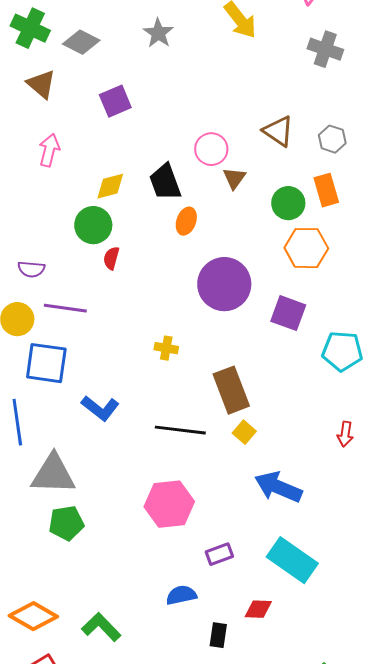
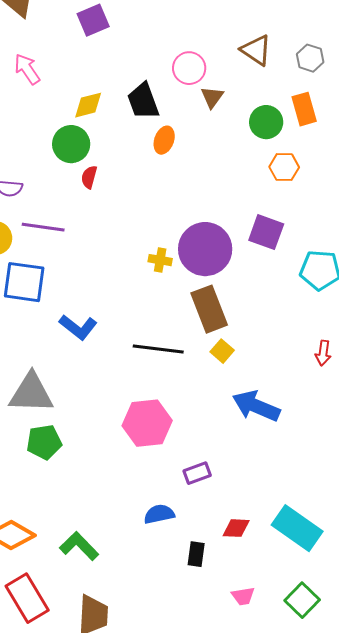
pink arrow: (49, 150) -> (27, 69), turned -48
orange hexagon: (306, 248) -> (284, 167), size x0.7
purple circle: (224, 284) -> (205, 249), moved
yellow cross: (166, 348) -> (160, 260), moved
cyan rectangle: (292, 560) -> (297, 528), moved

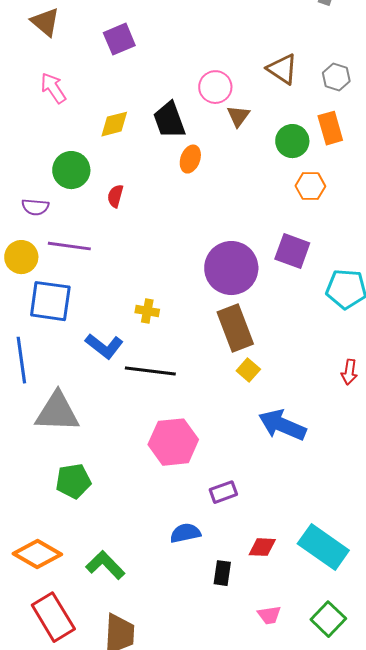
green circle: (71, 144) -> (71, 170), moved
yellow cross: (160, 260) -> (147, 311), moved
black line: (158, 349) -> (150, 371), moved
green pentagon: (44, 442) -> (73, 481), moved

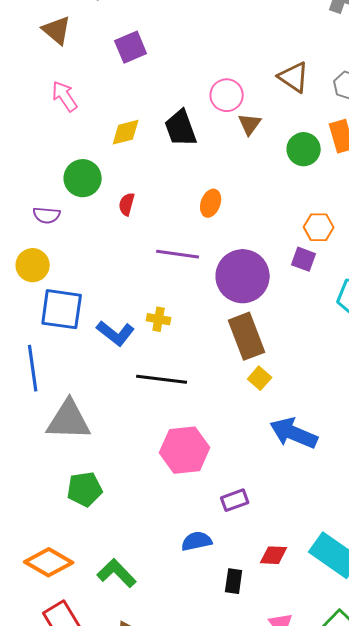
orange ellipse: (190, 159) -> (211, 203), moved
orange hexagon: (310, 186) -> (319, 227), moved
purple line: (69, 246) -> (178, 254), moved
purple square: (292, 251) -> (304, 259), size x0.7
blue L-shape: (104, 346) -> (116, 333), moved

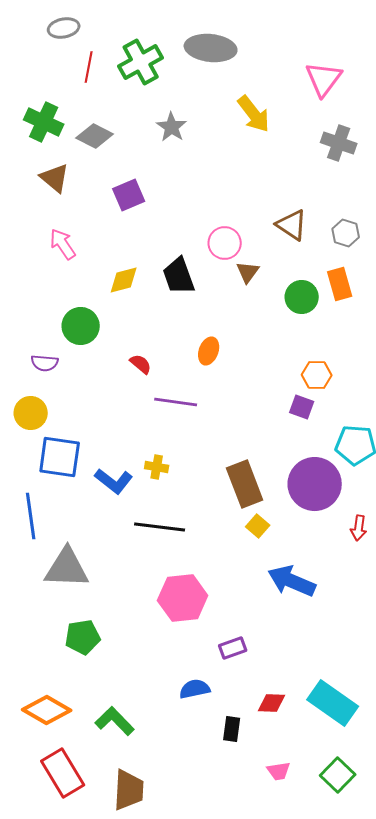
red semicircle: (127, 204) -> (141, 364), moved, turned 115
purple circle: (243, 276) -> (315, 484), moved

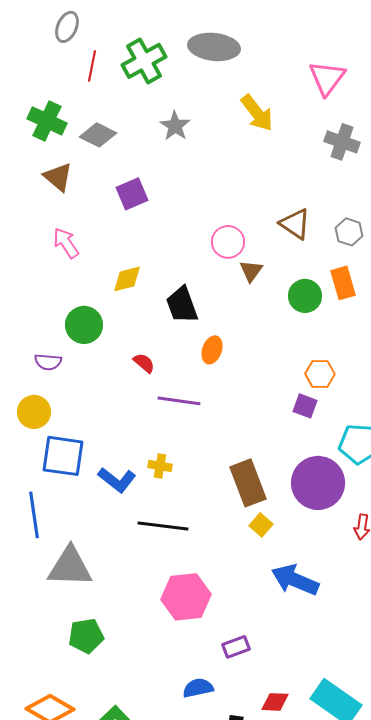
gray ellipse: (64, 28) -> (67, 27), turned -56
black trapezoid: (179, 276) -> (182, 305), moved

